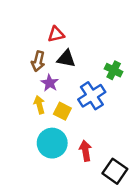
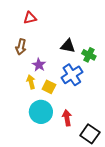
red triangle: (56, 34) -> (30, 18), moved
black triangle: (66, 59) -> (68, 46), moved
brown arrow: (38, 61) -> (21, 47), moved

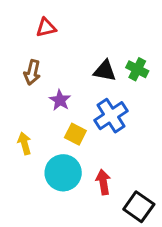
green cross: (89, 55) -> (137, 69), moved
yellow arrow: (31, 82) -> (24, 143), moved

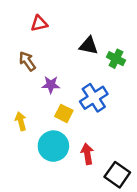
black triangle: (105, 71) -> (89, 46), moved
brown arrow: (32, 72) -> (27, 61), turned 132
purple star: (60, 100) -> (51, 85), turned -30

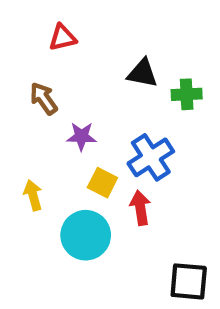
green cross: (116, 59) -> (187, 94), turned -30
red arrow: (87, 154) -> (140, 208), moved
black square: (117, 175) -> (189, 281), turned -30

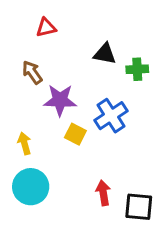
purple star: (81, 136) -> (60, 100), size x1.5
red arrow: (140, 208) -> (103, 193), moved
cyan circle: (86, 235) -> (31, 187), moved

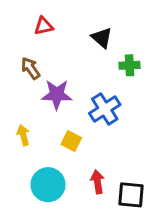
black triangle: (105, 54) -> (102, 38), moved, turned 30
yellow square: (75, 134) -> (71, 141), moved
cyan circle: (31, 187) -> (48, 185), moved

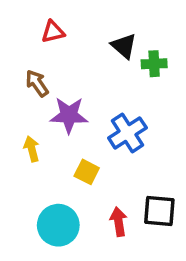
green cross: (130, 65) -> (154, 64), moved
yellow arrow: (23, 135) -> (32, 149), moved
black square: (131, 195) -> (159, 211), moved

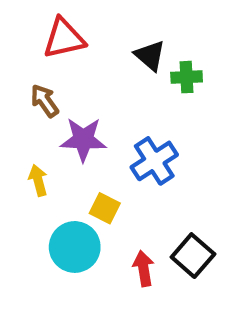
red triangle: (53, 32) -> (64, 38), size x1.5
black square: (159, 211) -> (193, 256), turned 36
cyan circle: (58, 225) -> (75, 247), moved

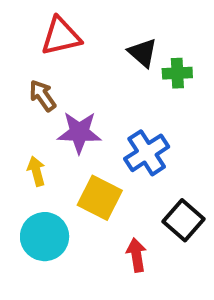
yellow square: (105, 208) -> (100, 198), size x1.5
cyan circle: (75, 247) -> (45, 237), moved
black square: (193, 256) -> (183, 220), moved

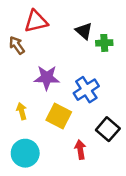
brown arrow: (42, 96) -> (17, 45), moved
yellow arrow: (36, 171) -> (22, 111), moved
cyan circle: (45, 237) -> (25, 153), moved

